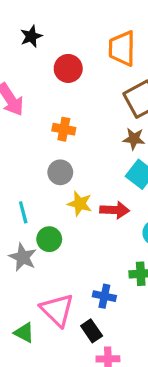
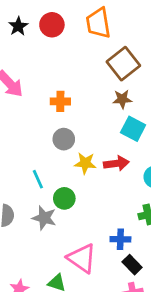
red circle: (68, 68) -> (52, 25), moved
black rectangle: (92, 331) -> (132, 265), moved

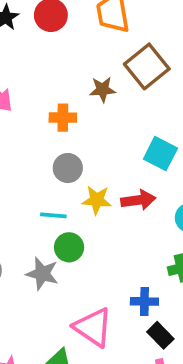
brown star: (122, 99) -> (103, 89), moved
cyan line: (38, 179) -> (53, 215), moved, turned -60

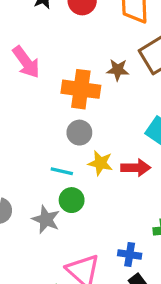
orange cross: (63, 118) -> (81, 89), size x1.6

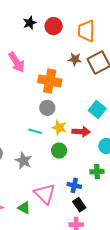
brown star: (118, 70) -> (75, 59), moved
green circle: (72, 200) -> (59, 151), moved

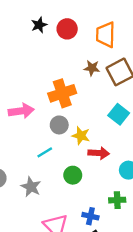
pink arrow: (17, 62) -> (21, 111), moved, turned -65
orange cross: (50, 81) -> (62, 93), turned -30
cyan square: (97, 109) -> (119, 114), moved
yellow star: (59, 128) -> (81, 136), moved
cyan line: (35, 131) -> (45, 152), turned -48

